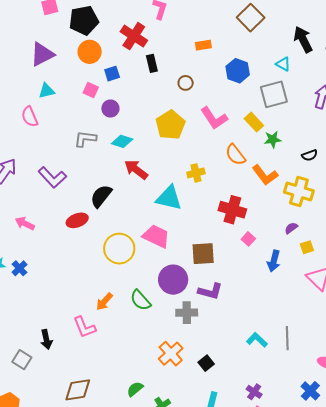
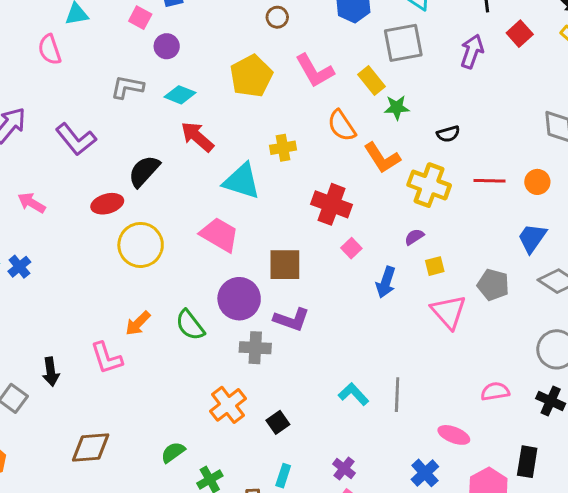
yellow circle: (119, 249) -> (141, 245), moved

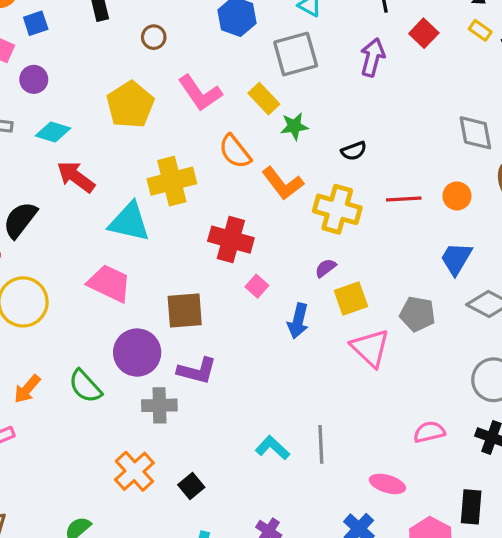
yellow cross: (283, 148) -> (172, 181), size x1.6
yellow square: (435, 266) -> (351, 298), size x1.5

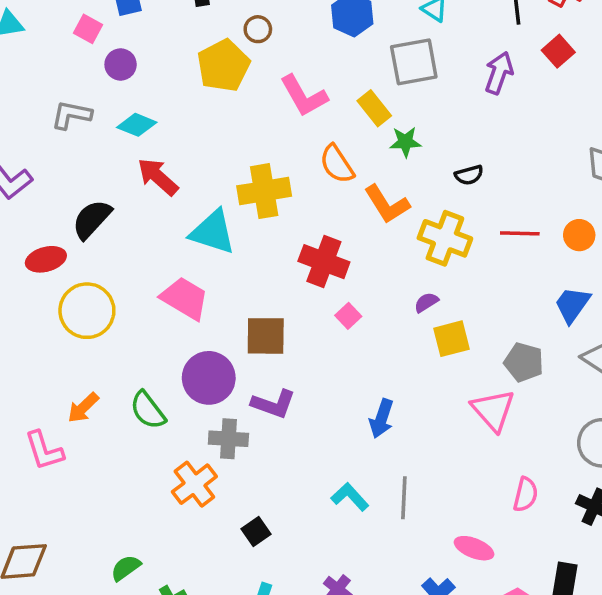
yellow pentagon: (130, 105) -> (223, 66), moved
blue arrow: (298, 321) -> (382, 419), moved
pink triangle: (370, 348) -> (493, 410), moved
pink semicircle: (429, 432) -> (526, 495), turned 112
orange cross: (134, 471) -> (194, 484), moved

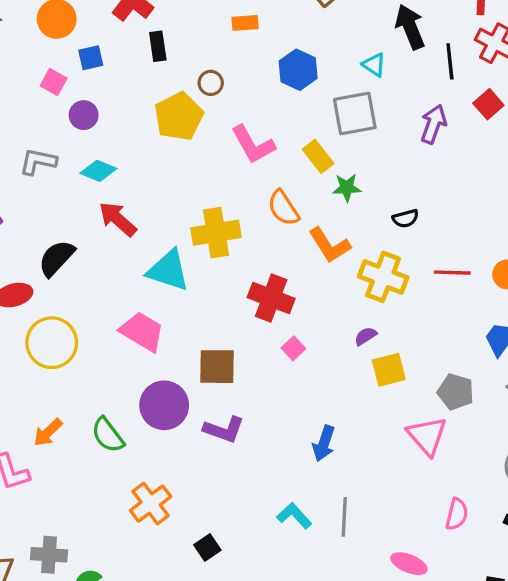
gray cross: (228, 439) -> (49, 555), moved

